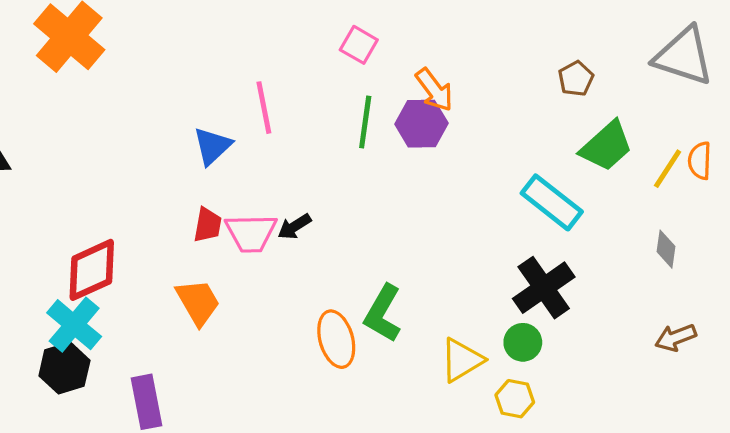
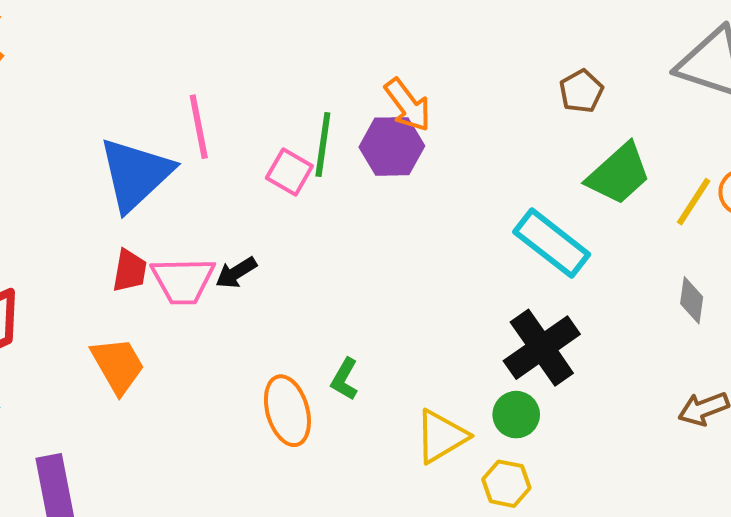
pink square: (359, 45) -> (289, 172), moved
blue triangle: (212, 146) -> (136, 174), size x1.6
green L-shape: (383, 313) -> (345, 379), size x0.6

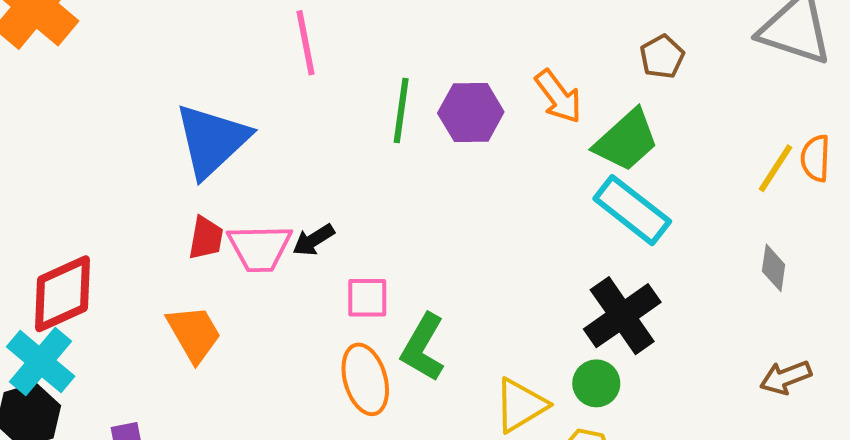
orange arrow: (408, 105) -> (558, 97), moved
pink line: (199, 127) -> (306, 43), moved
pink square: (289, 172) -> (367, 298), moved, turned -30
green trapezoid: (619, 174) -> (626, 140), moved
green L-shape: (345, 379) -> (423, 348), size x1.6

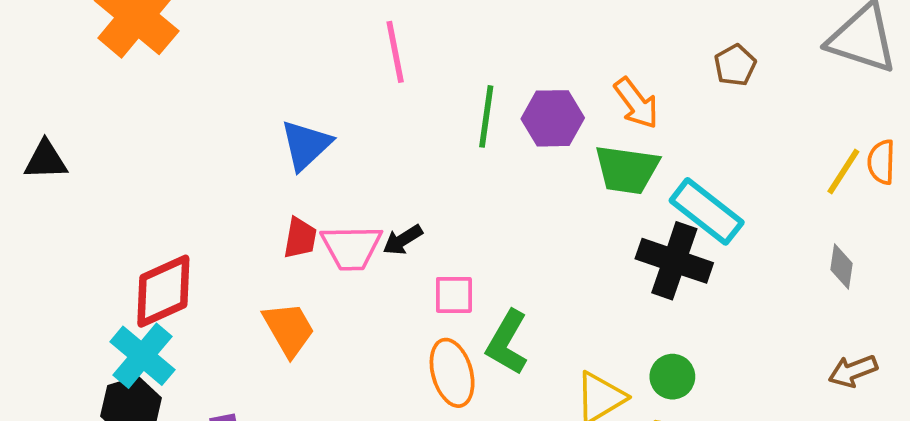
blue triangle: (212, 140) -> (306, 145), size x0.7
green trapezoid: (626, 140) -> (627, 170), moved, turned 50
black cross: (622, 316) -> (674, 261), moved, turned -36

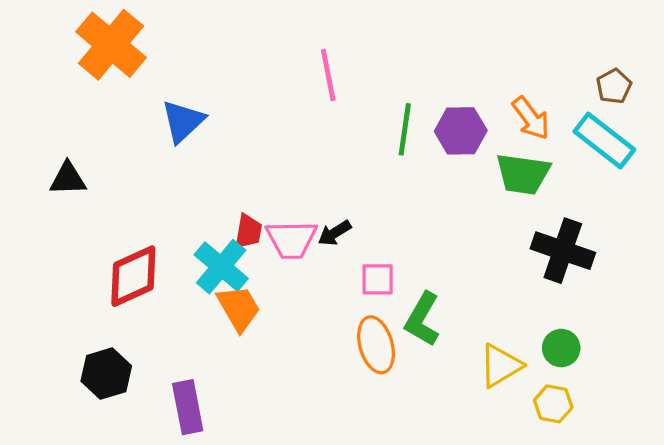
blue triangle: (306, 145) -> (183, 121), moved
black triangle: (46, 160) -> (68, 179), moved
cyan rectangle: (707, 211) -> (604, 140), moved
cyan cross: (142, 356) -> (221, 267), moved

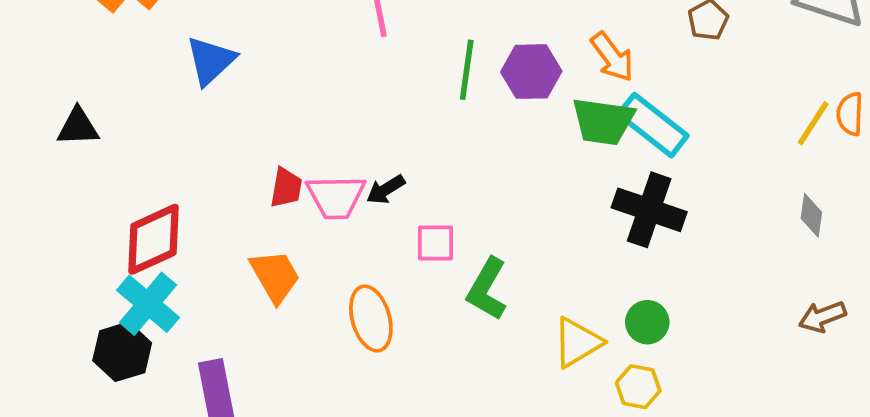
cyan rectangle: (604, 140) -> (653, 125), moved
cyan cross: (221, 267) -> (148, 304), moved
orange ellipse: (376, 345) -> (371, 318), moved

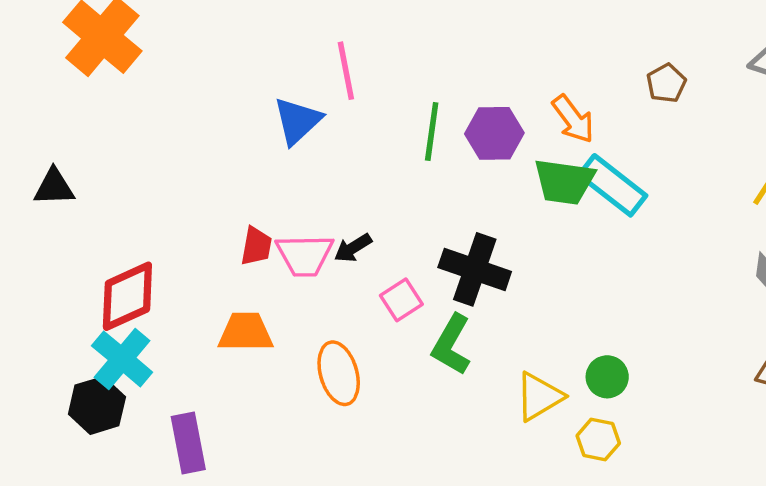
blue triangle: (211, 61) -> (297, 121), moved
black cross: (649, 210) -> (475, 269), moved
pink square: (435, 243) -> (401, 300), turned -33
orange trapezoid: (275, 276) -> (246, 332), turned -60

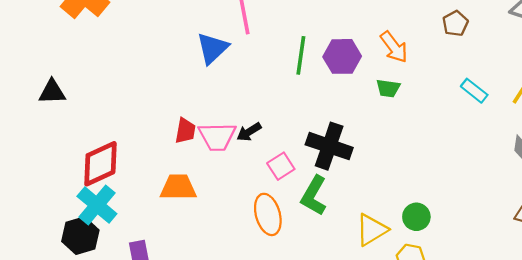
green trapezoid: (564, 182) -> (388, 88), size x0.6
cyan rectangle: (613, 185) -> (474, 91), moved, size x0.6
orange ellipse: (339, 373) -> (268, 214), moved

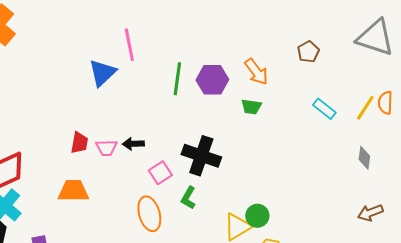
black arrow: (249, 132) -> (133, 144), turned 30
pink trapezoid: (217, 137) -> (106, 148), size x0.7
green L-shape: (314, 196) -> (188, 198), size x0.7
green circle: (416, 217) -> (257, 216), moved

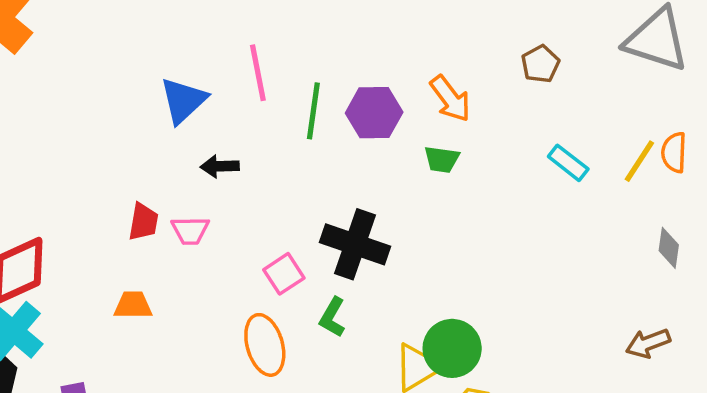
pink line: (129, 45) -> (258, 73), moved
black arrow: (133, 144) -> (220, 166), moved
gray diamond: (364, 158) -> (669, 248), moved
orange trapezoid: (73, 191) -> (133, 305), size x0.7
green circle: (257, 216) -> (452, 348), size x1.4

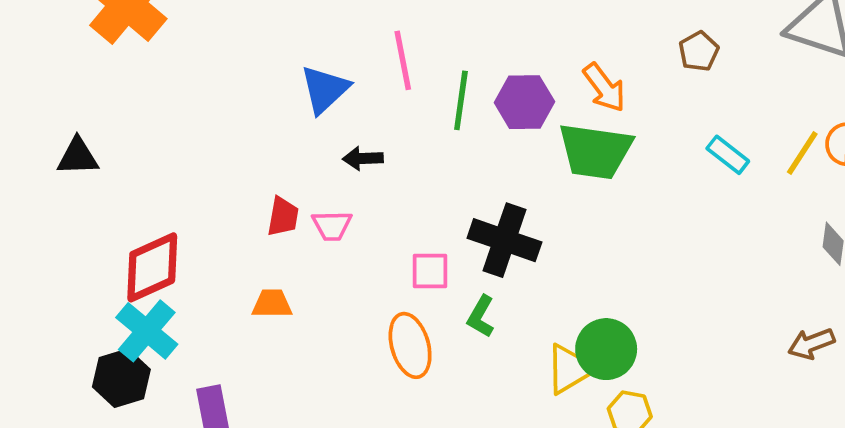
green trapezoid: (442, 159) -> (595, 151), size x2.0
pink square: (284, 274) -> (430, 271), turned 33

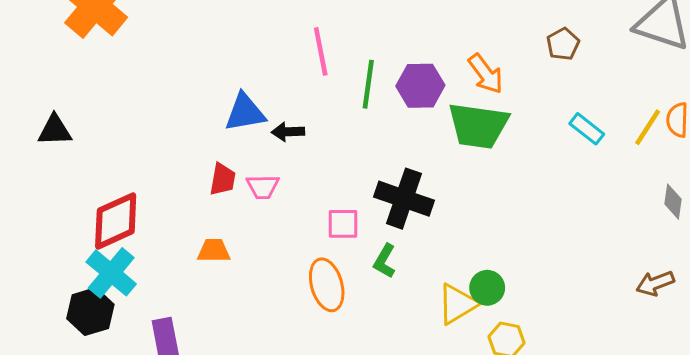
blue triangle: (325, 89) -> (245, 112), moved, turned 33
green circle: (606, 349) -> (487, 288), size x0.7

